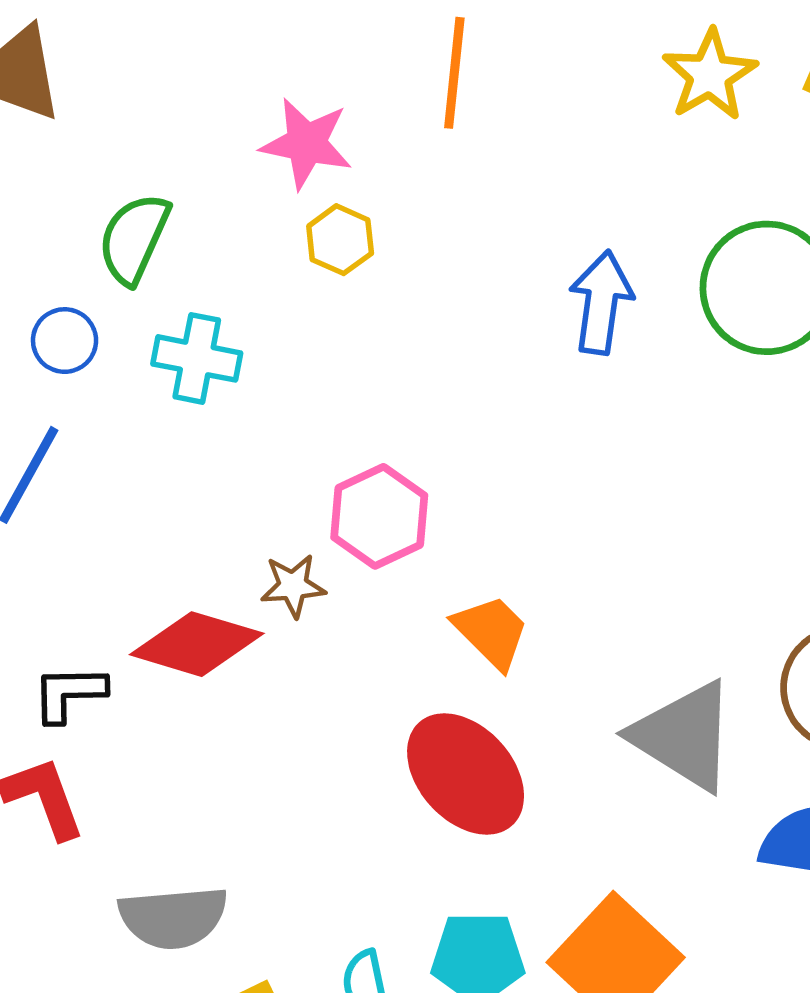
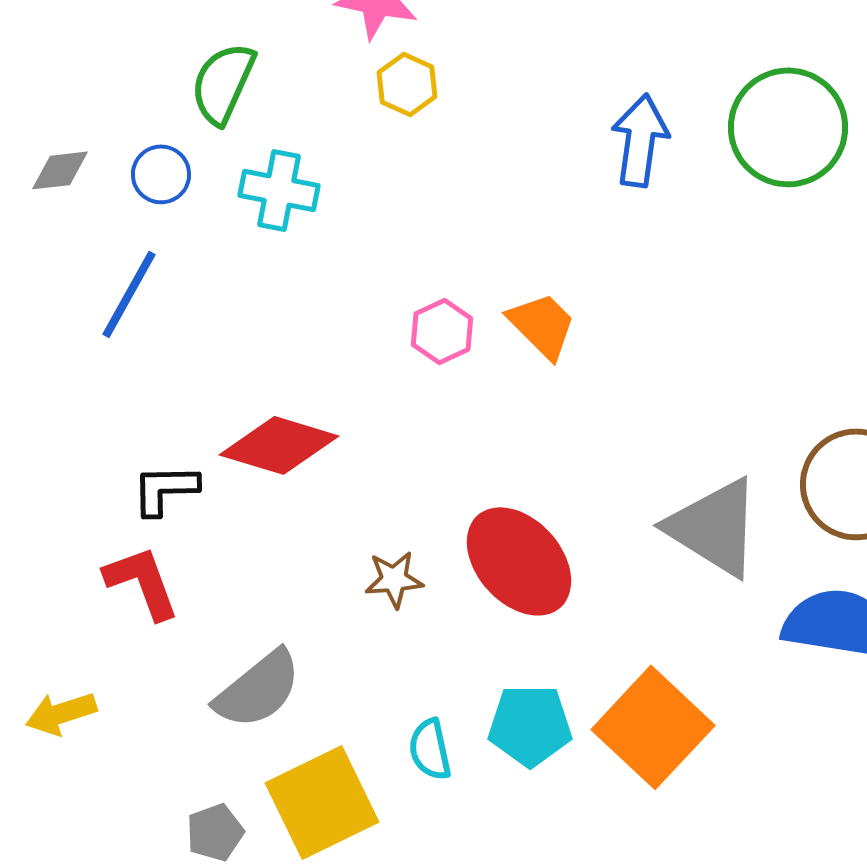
pink hexagon: (379, 516) -> (442, 331), size x0.7
brown star: (293, 586) -> (394, 579), moved
orange trapezoid: (491, 632) -> (542, 325), moved
gray semicircle: (173, 917) -> (258, 689), turned -34

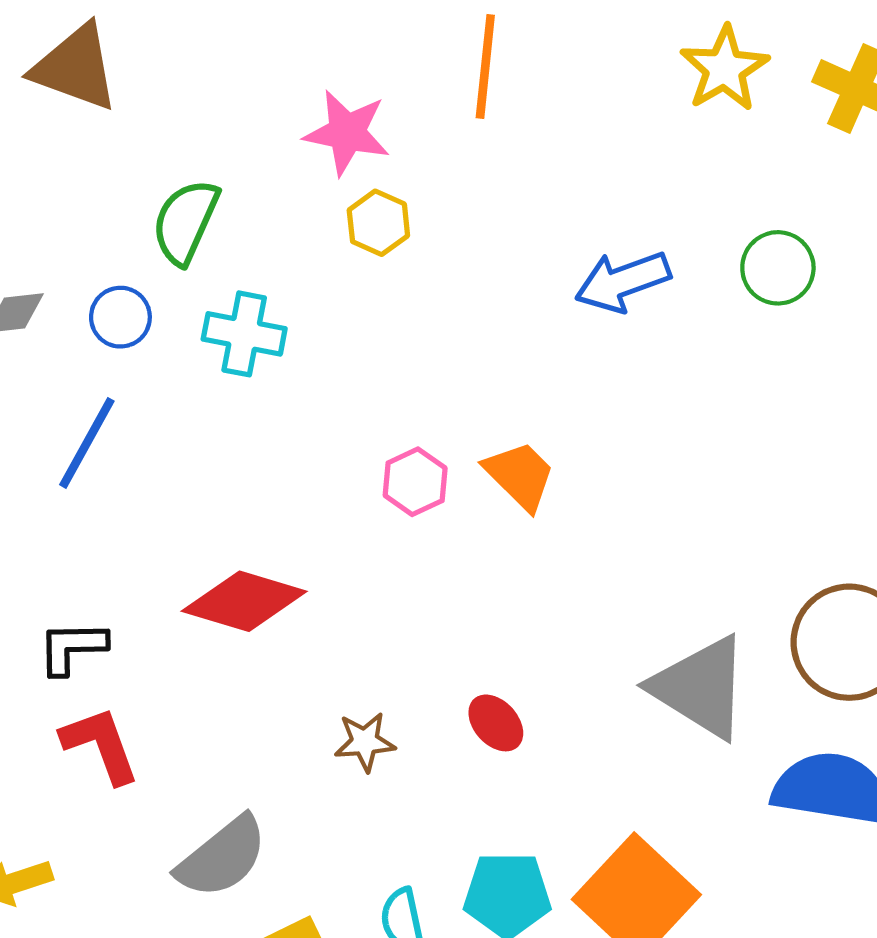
green circle: (788, 127) -> (778, 268), size x0.6
blue arrow: (640, 140) -> (623, 281), turned -118
black L-shape: (165, 489) -> (72, 647), moved
red ellipse: (519, 561) -> (496, 723), size x0.5

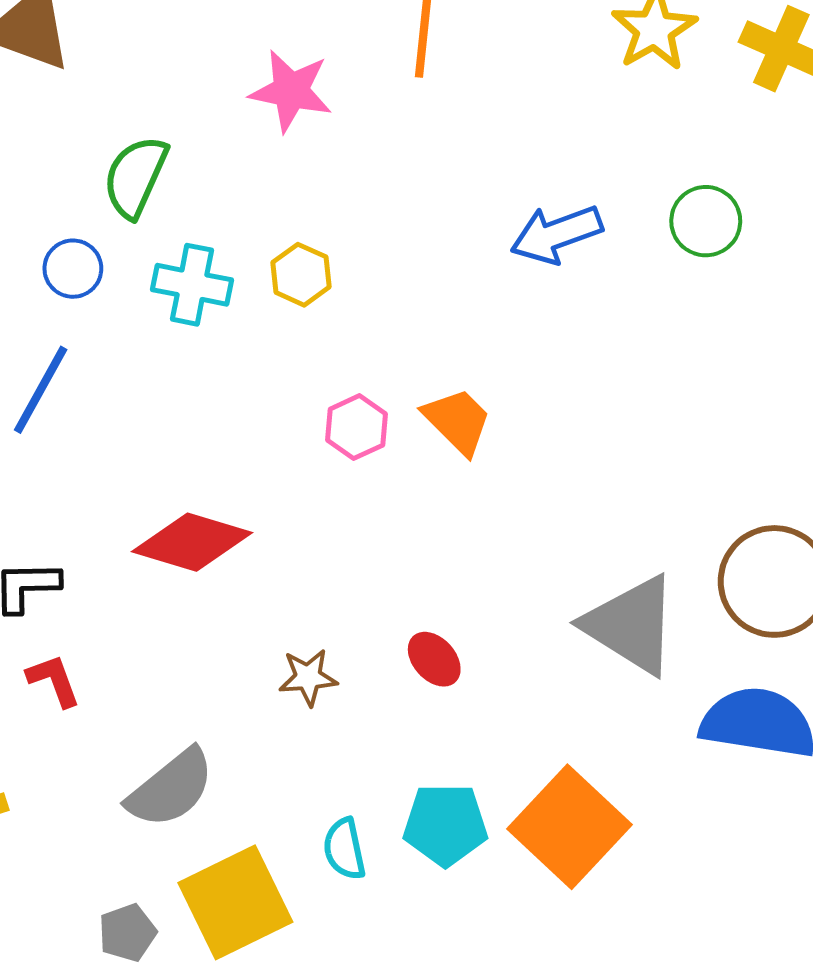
yellow hexagon: (378, 223) -> (301, 275), moved
red L-shape: (101, 745) -> (54, 680), size x0.7

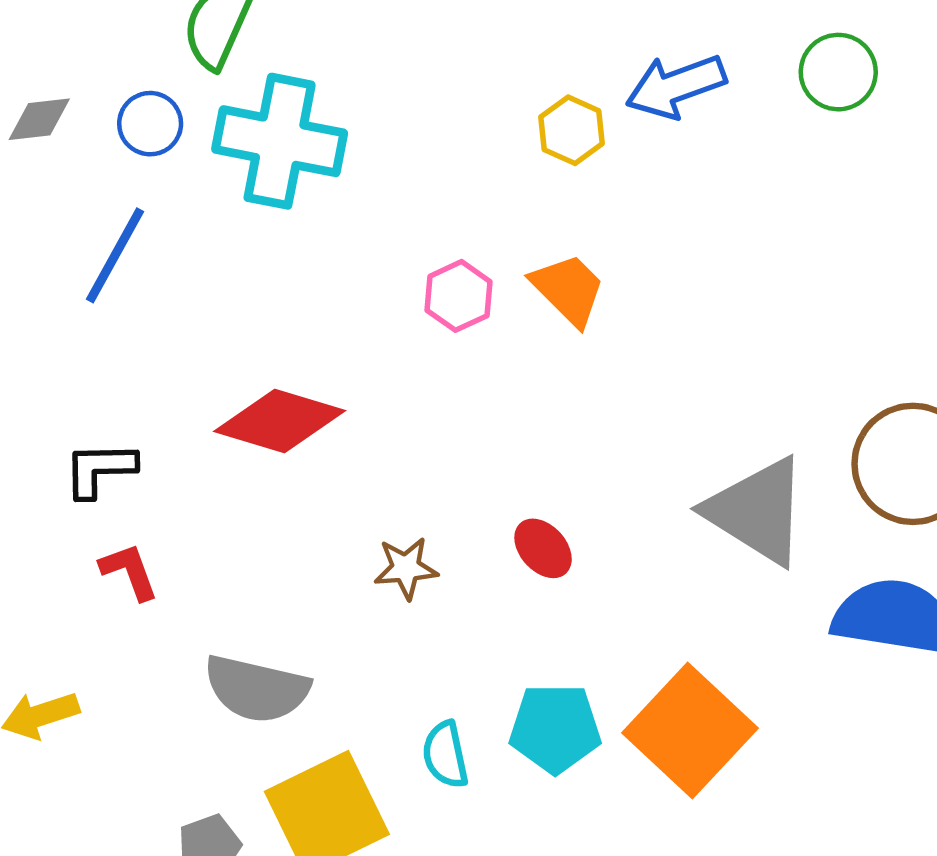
yellow hexagon: (301, 275) -> (572, 130), moved
cyan cross: (192, 285) -> (280, 141), size x1.5
gray semicircle: (171, 788) -> (257, 689), turned 52

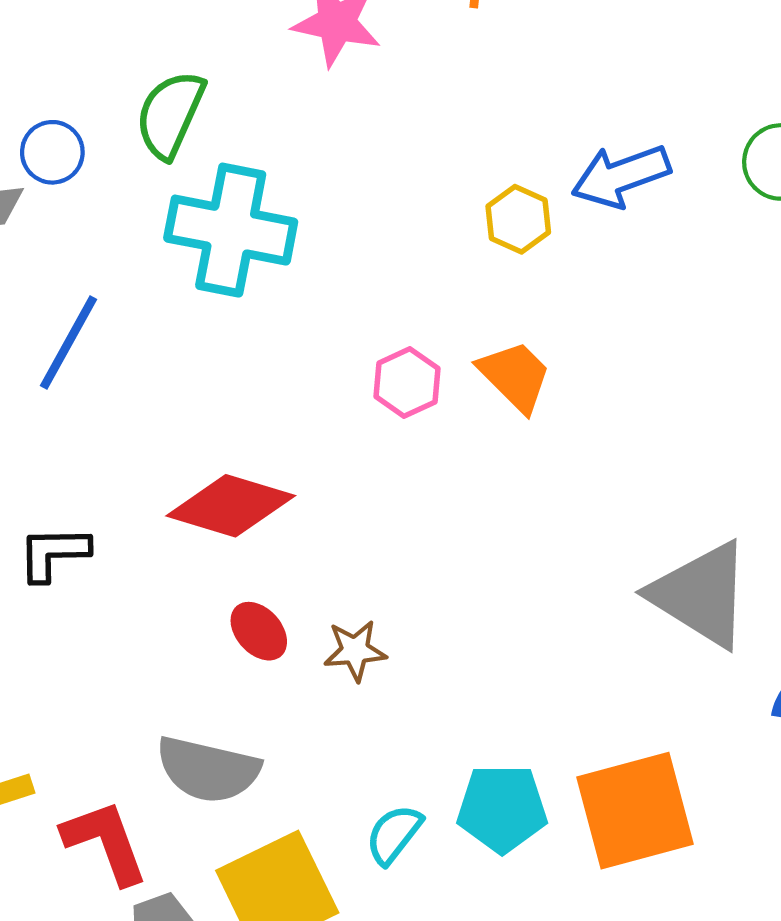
blue circle: (150, 124) -> (52, 152), moved
red ellipse: (543, 548) -> (259, 631), moved
red L-shape: (129, 571) -> (105, 842), moved, size x1.5
orange square: (690, 731) -> (635, 811), turned 32
cyan semicircle: (445, 755) -> (394, 834), turned 50

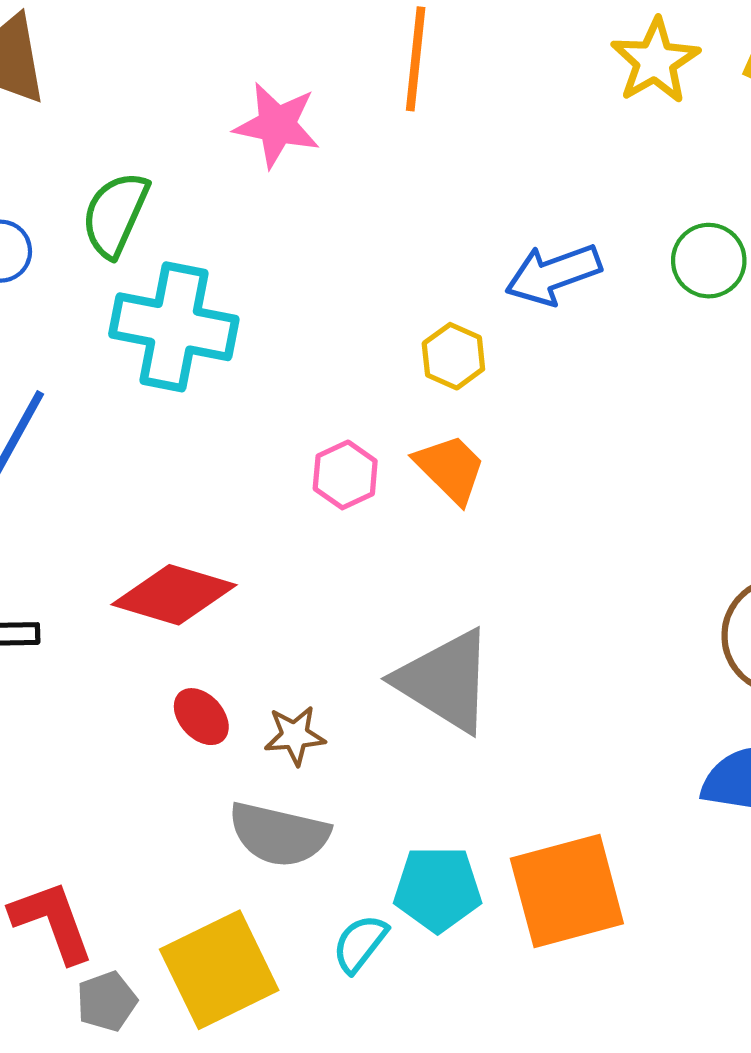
yellow hexagon: (518, 219) -> (453, 356), moved
gray triangle: (701, 594) -> (445, 681), moved
gray semicircle: (208, 770) -> (279, 834), moved
cyan semicircle: (394, 834) -> (360, 944), moved

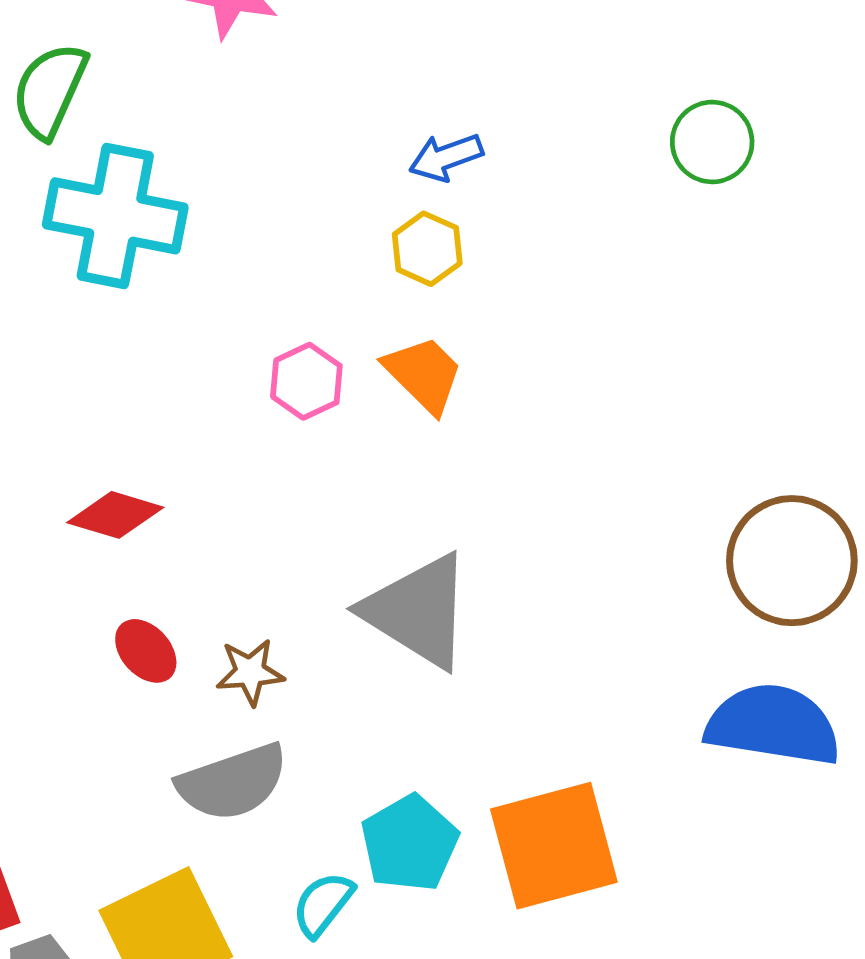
blue arrow: (553, 274) -> (446, 157), moved, size x0.7
red diamond: (174, 595) -> (115, 515), size x0.7
gray semicircle: (279, 834) -> (233, 782), turned -32
cyan pentagon: (438, 889) -> (410, 843), turned -30

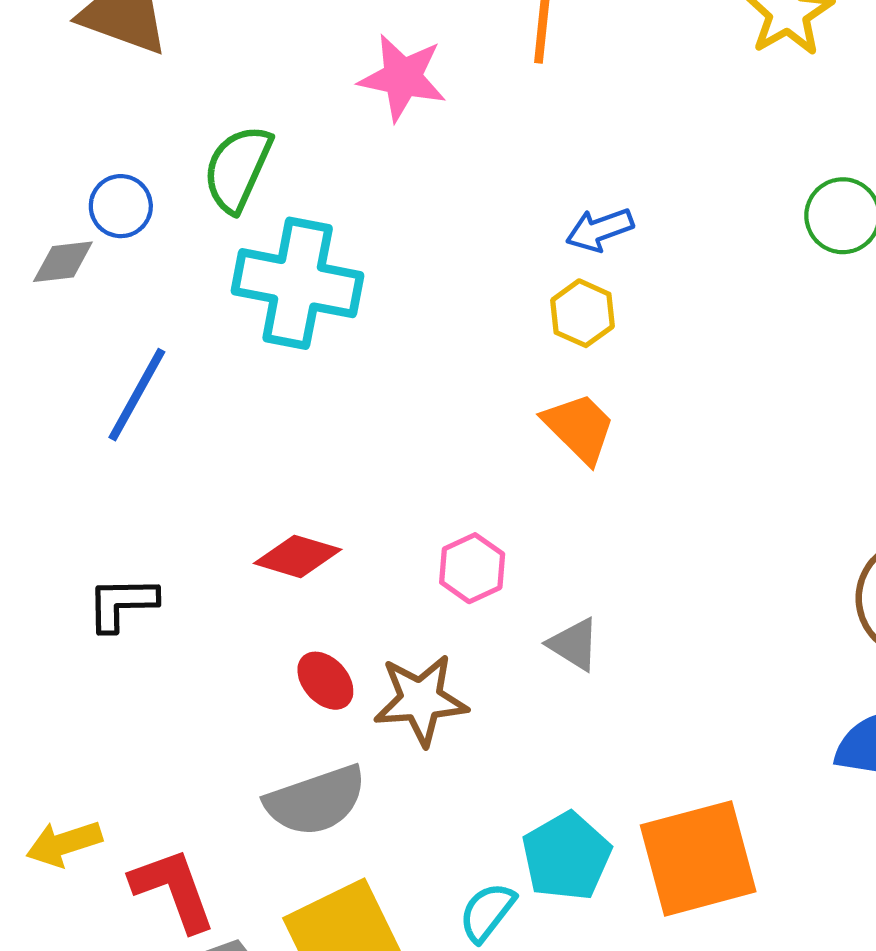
pink hexagon: (306, 381) -> (472, 568), moved
gray triangle: (418, 611) -> (574, 644), size x0.5
brown star: (250, 672) -> (421, 700), size x1.5
gray semicircle: (233, 782) -> (316, 801), moved

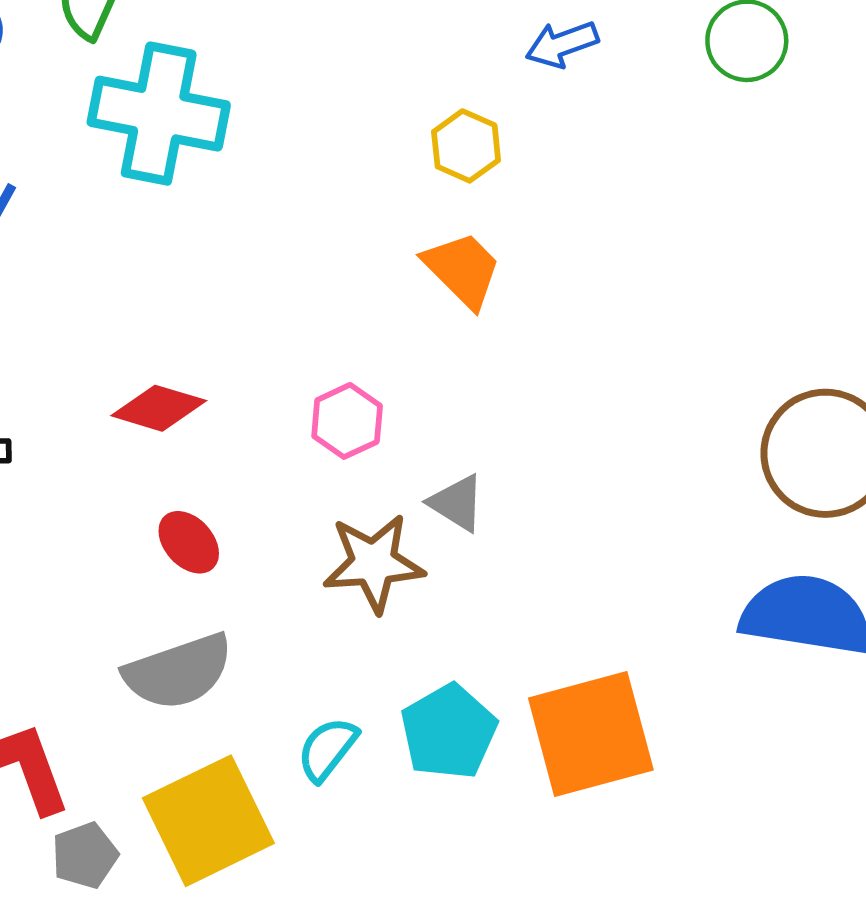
blue arrow: (600, 230) -> (562, 44), moved
brown star: (421, 700) -> (374, 563), moved
cyan semicircle: (487, 912) -> (327, 749), moved

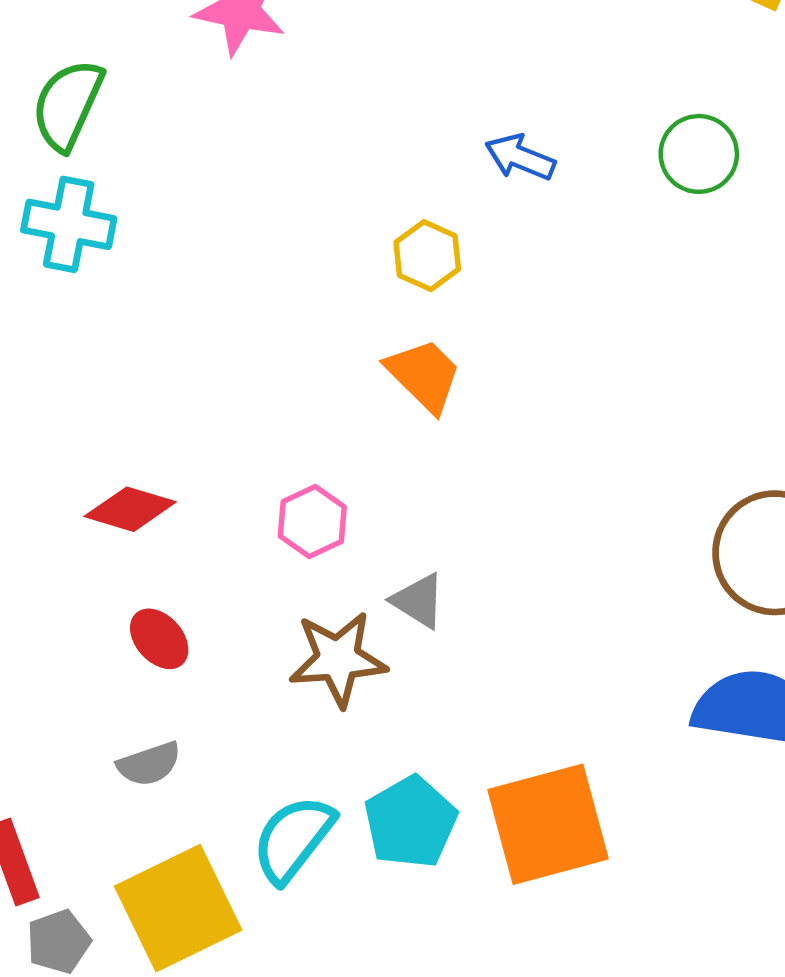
blue arrow: (562, 44) -> (520, 157), turned 42
cyan cross: (159, 114) -> (69, 224), moved, size x0.7
gray semicircle: (178, 672) -> (149, 764), size x0.6
cyan semicircle: (327, 749) -> (293, 839), size x1.4

